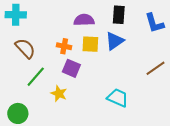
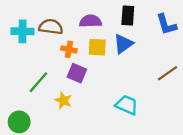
cyan cross: (16, 15) -> (23, 31), moved
brown semicircle: (25, 48) -> (51, 27), moved, turned -40

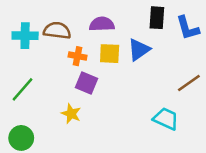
black rectangle: (128, 15) -> (157, 18), moved
green line: (38, 82) -> (23, 89), moved
cyan trapezoid: (127, 105) -> (166, 119), moved

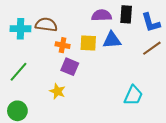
purple semicircle: (102, 24) -> (102, 15), moved
blue triangle: (139, 50) -> (112, 40), turned 30
brown line: (189, 83) -> (152, 48), moved
cyan trapezoid: (166, 119) -> (133, 95), turned 90

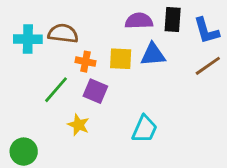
green line: (18, 72) -> (56, 90), moved
cyan trapezoid: (133, 95) -> (145, 129), moved

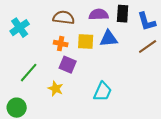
brown semicircle: (63, 33) -> (64, 18), moved
cyan cross: (28, 39) -> (20, 28), turned -36
green line: (56, 90) -> (29, 73), moved

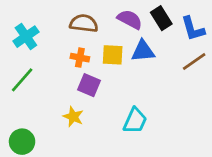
black rectangle: (123, 14) -> (161, 18), turned -36
purple semicircle: (99, 15) -> (130, 19), turned 30
green line: (29, 73) -> (22, 80), moved

